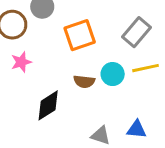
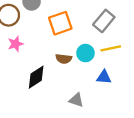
blue triangle: (137, 129) -> (104, 77), moved

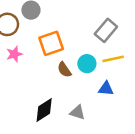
orange square: (60, 23) -> (51, 43), moved
brown semicircle: (64, 59) -> (64, 70), turned 49
black diamond: (36, 77) -> (44, 110), moved

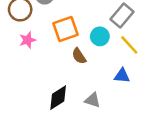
yellow line: (113, 59) -> (129, 45), turned 60
cyan circle: (87, 64) -> (100, 36), moved

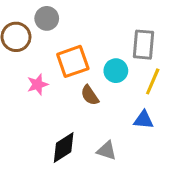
gray rectangle: (122, 16) -> (143, 45), turned -35
pink star: (27, 40) -> (38, 84), moved
yellow line: (129, 45) -> (153, 81), turned 65

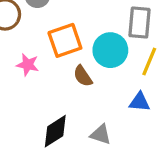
cyan circle: (116, 71) -> (110, 50), size x1.4
pink star: (38, 84) -> (28, 65), turned 30

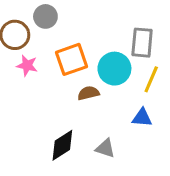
pink star: (28, 65) -> (27, 66), moved
brown semicircle: (83, 76) -> (88, 93), turned 110

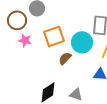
brown semicircle: (88, 93) -> (65, 58), turned -32

